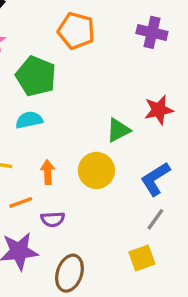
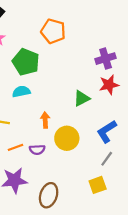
purple cross: (152, 32) -> (106, 59), moved, turned -30
yellow circle: (96, 170) -> (67, 138), moved
orange arrow: (48, 172) -> (45, 120), moved
purple semicircle: (53, 219) -> (37, 150), moved

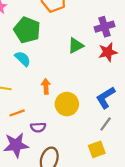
cyan semicircle: (21, 92) -> (23, 59), turned 56
green triangle: (82, 98) -> (76, 45), moved
purple semicircle: (37, 150) -> (38, 127), moved

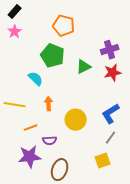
green pentagon: (27, 30) -> (53, 56), moved
orange arrow: (46, 86) -> (49, 104), moved

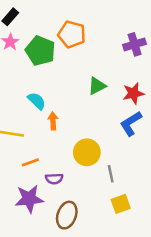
purple cross: (110, 50) -> (135, 44), moved
green pentagon: (53, 56) -> (40, 51), moved
orange arrow: (49, 104) -> (53, 121), moved
blue L-shape: (111, 114) -> (131, 123), moved
gray line: (111, 138) -> (111, 174), moved, turned -48

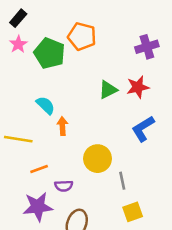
red star: (133, 93) -> (138, 87), moved

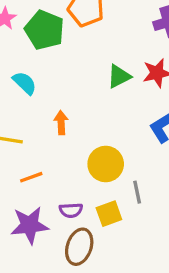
cyan semicircle: (46, 105) -> (25, 83), moved
purple semicircle: (64, 186) -> (71, 210), moved
yellow square: (133, 212) -> (109, 214), moved

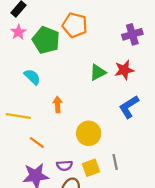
orange line: (31, 177) -> (37, 143), turned 56
gray line: (137, 192) -> (115, 162), moved

